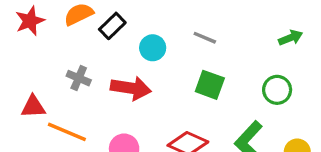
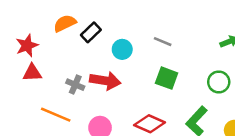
red star: (30, 21) -> (27, 45), moved
gray cross: (79, 78) -> (75, 85), moved
red triangle: (33, 107) -> (32, 73), moved

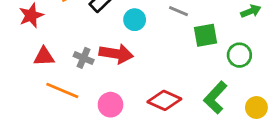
red triangle: (32, 73) -> (44, 56), moved
green square: (167, 78) -> (205, 35), moved, turned -30

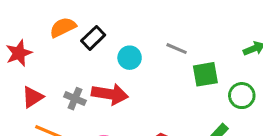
red triangle: (44, 56) -> (33, 97), turned -30

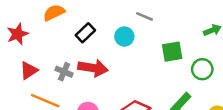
black rectangle: (93, 38) -> (85, 33), moved
gray line: (177, 49) -> (144, 16), moved
cyan circle: (130, 58) -> (124, 37), moved

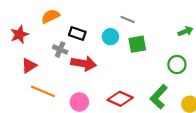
black rectangle: (85, 33) -> (77, 33), turned 63
green square: (172, 52) -> (137, 44), moved
gray cross: (64, 72) -> (60, 50), moved

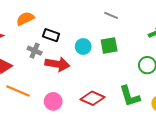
gray line: (128, 20) -> (111, 15), moved
cyan circle: (110, 37) -> (83, 47), moved
green L-shape: (159, 97) -> (130, 96), turned -60

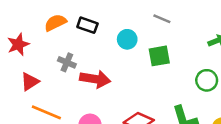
black rectangle: (51, 35) -> (87, 25), moved
cyan circle: (83, 47) -> (127, 39), moved

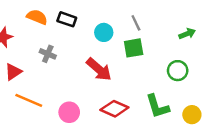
gray line: (162, 19) -> (136, 23), moved, turned 42
orange semicircle: (55, 23) -> (37, 17), turned 48
red arrow: (95, 79) -> (99, 69), moved, turned 32

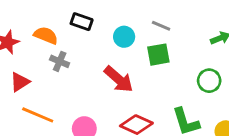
orange semicircle: (37, 17) -> (46, 35), moved
gray line: (136, 23) -> (161, 26), turned -42

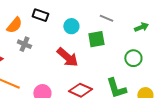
gray line: (161, 26) -> (106, 18), moved
orange semicircle: (46, 35) -> (14, 25), turned 108

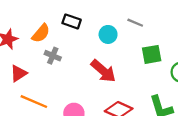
gray line: (106, 18) -> (135, 23), moved
green square: (96, 39) -> (152, 54), moved

